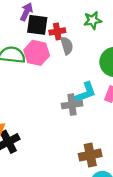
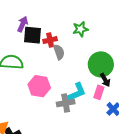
pink hexagon: (37, 53) -> (39, 86), moved

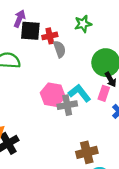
pink hexagon: (39, 86) -> (53, 95), moved
cyan L-shape: (77, 92) -> (79, 93), turned -105

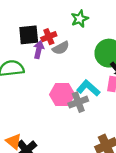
purple arrow: (19, 19) -> (39, 50), moved
gray semicircle: (60, 49) -> (61, 48), turned 91

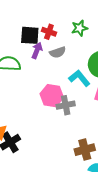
red cross: (49, 37) -> (49, 32), moved, turned 32
cyan L-shape: (88, 88) -> (79, 78), moved

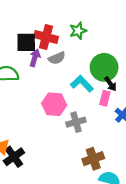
red cross: (49, 32) -> (46, 37), size x1.5
gray cross: (66, 105) -> (76, 122), moved

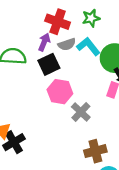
black square: (26, 42) -> (49, 64), moved, turned -30
cyan L-shape: (82, 84) -> (88, 46), moved
gray cross: (76, 122) -> (81, 112), turned -36

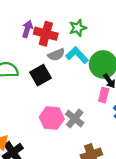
purple arrow: (44, 42) -> (27, 29), moved
pink hexagon: (60, 92) -> (52, 118), moved

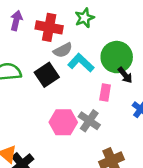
purple arrow: (27, 29) -> (16, 21), moved
cyan L-shape: (77, 55) -> (81, 63), moved
pink rectangle: (104, 95) -> (105, 93), moved

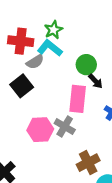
green circle: (117, 57) -> (86, 65), size x0.7
cyan L-shape: (81, 63) -> (50, 48), moved
pink rectangle: (105, 93) -> (78, 99), size x1.6

